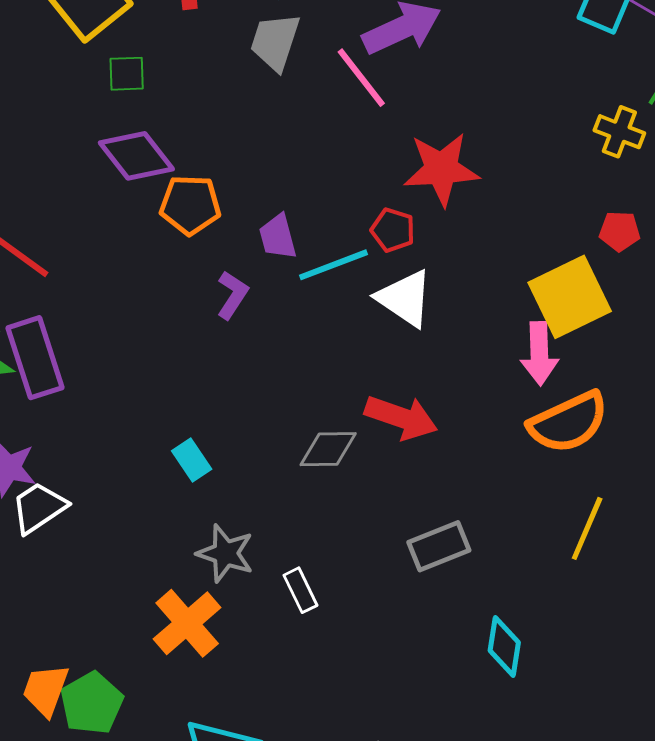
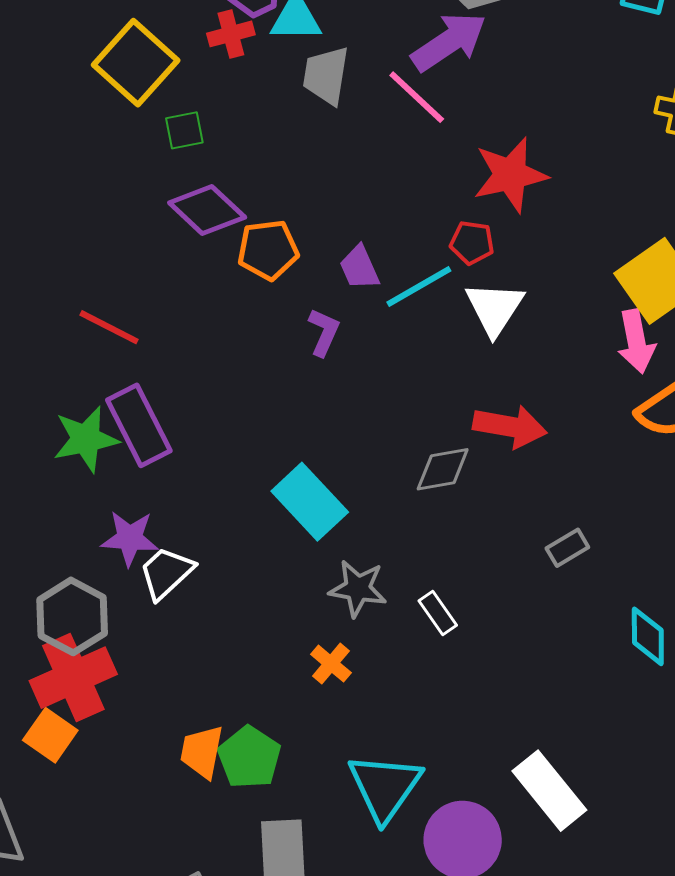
white triangle: (405, 298) -> (495, 308), turned 38
cyan rectangle: (192, 460) -> (310, 502), size x1.8
gray rectangle: (439, 546) -> (567, 548), size x0.7
orange cross: (187, 623) -> (331, 664), size x0.6

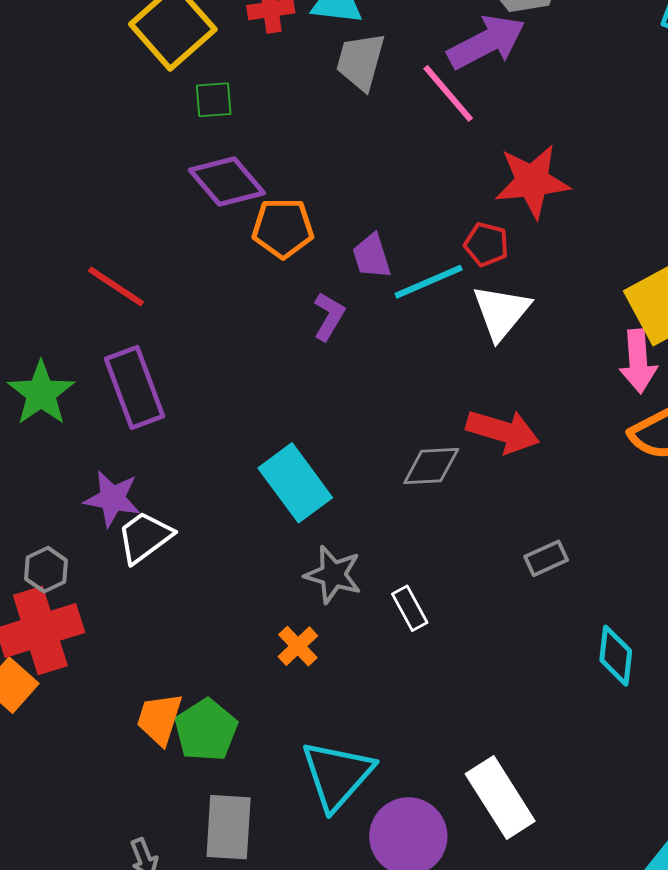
green star: (86, 439) -> (41, 393), moved, turned -30
gray hexagon: (72, 616) -> (46, 570), size x0.6

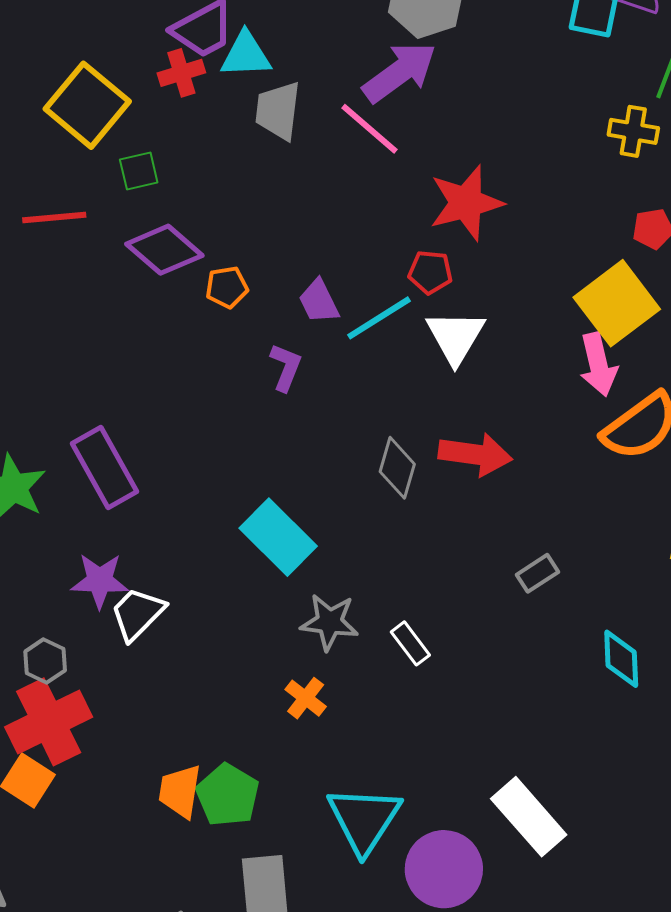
orange pentagon: (283, 228) -> (227, 287), size x0.7
red line: (116, 287) -> (54, 217), moved, turned -30
gray diamond: (431, 466) -> (397, 468), moved, turned -62

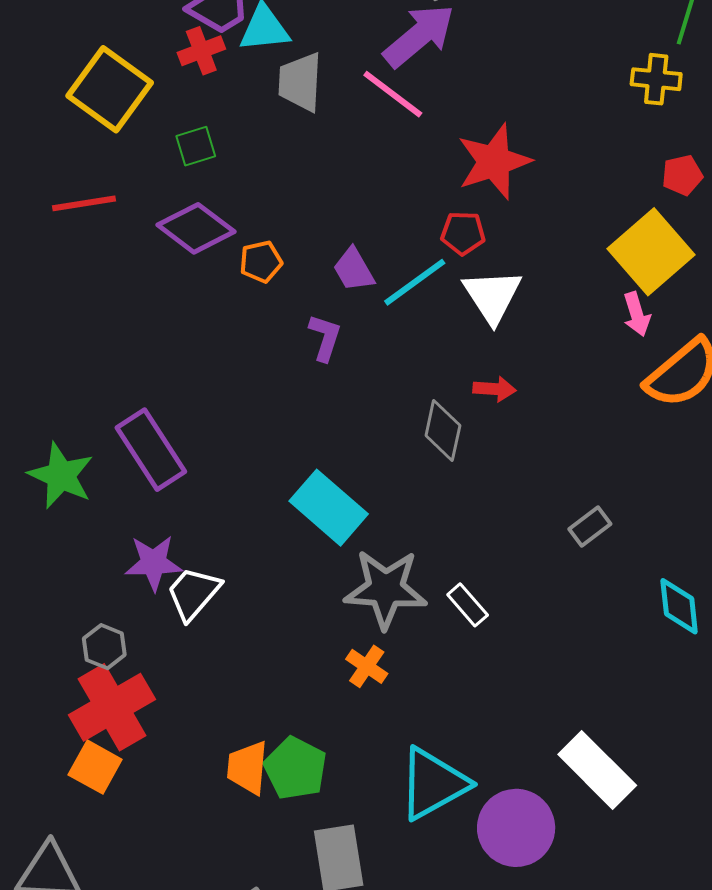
green square: (139, 171) -> (196, 146), moved
pink arrow: (598, 365) -> (637, 314), size x0.7
red arrow: (475, 454) -> (495, 389), moved, size x0.6
gray star: (330, 622) -> (386, 589), size x1.4
cyan triangle: (364, 819) -> (433, 784), turned 32

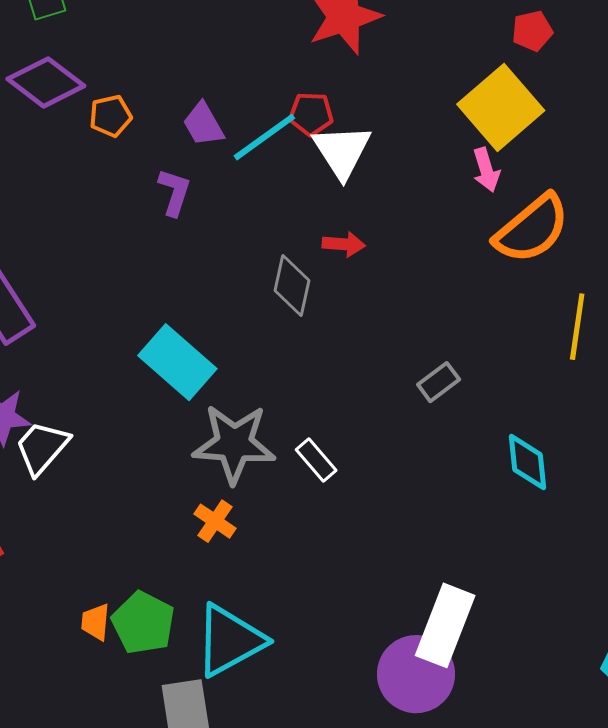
red pentagon: (463, 233) -> (311, 114), moved
orange trapezoid: (248, 768) -> (95, 622), size x0.7
white rectangle: (597, 770) -> (445, 625), turned 66
cyan triangle: (433, 784) -> (230, 640), moved
purple circle: (516, 828) -> (416, 674), moved

